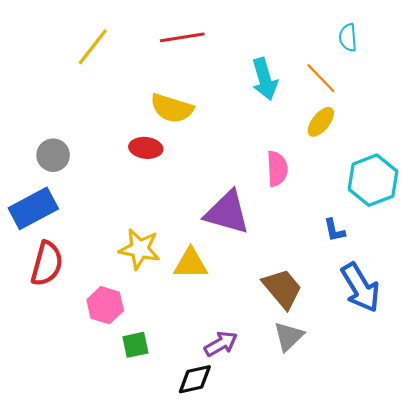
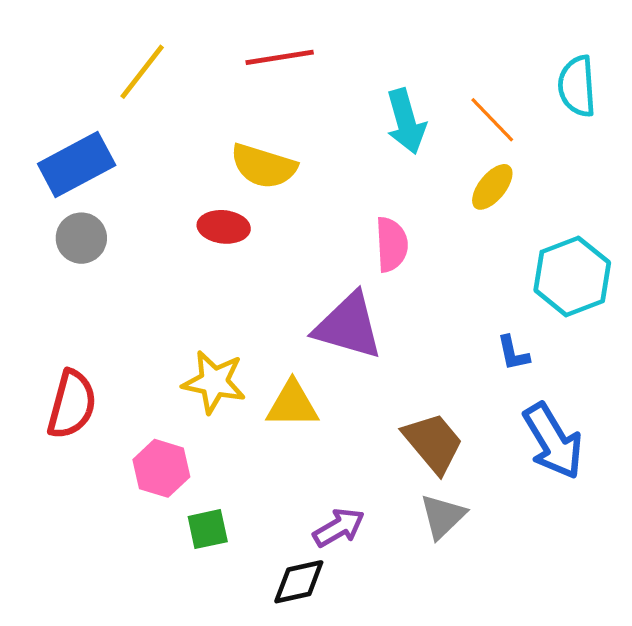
cyan semicircle: (348, 37) -> (577, 86), moved, size x1.4
pink semicircle: (277, 169) -> (392, 244), moved
blue rectangle: (33, 208) -> (77, 165), moved

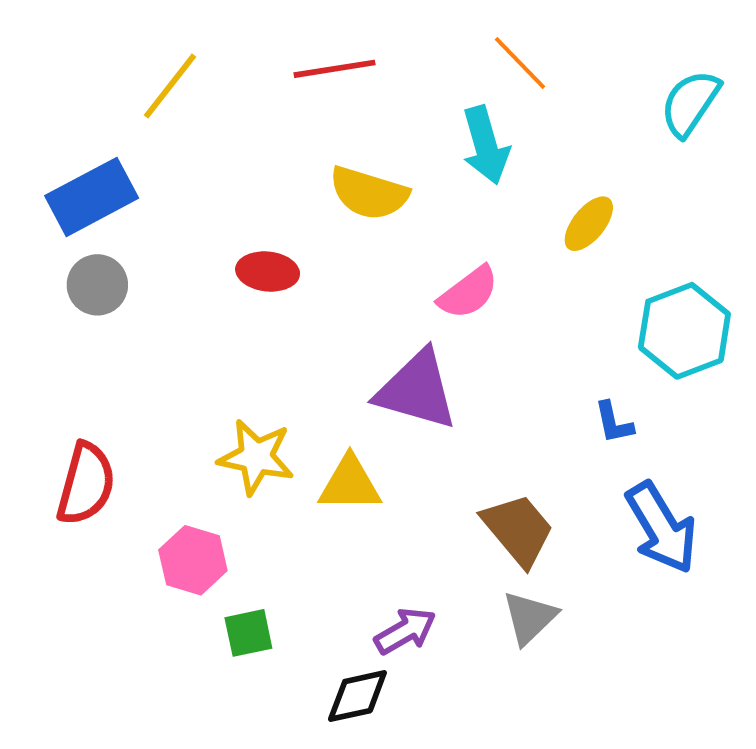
cyan semicircle: (577, 86) -> (690, 103), turned 38
orange line: (492, 120) -> (520, 63), moved
yellow semicircle: (264, 166) -> (369, 193), moved
pink semicircle: (392, 244) -> (468, 293), turned 56

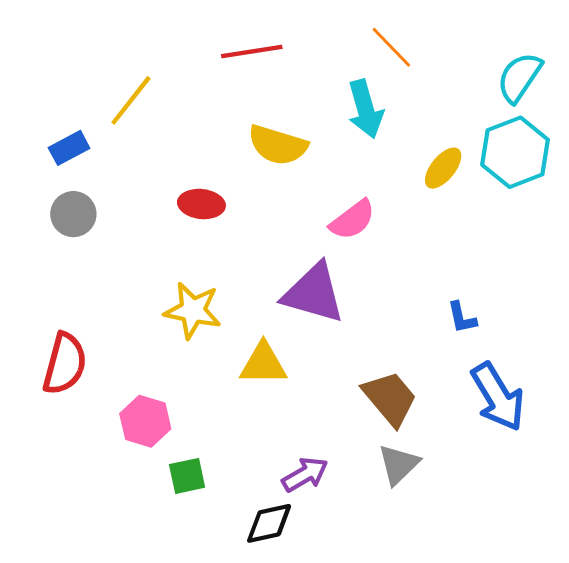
yellow line: (170, 86) -> (131, 100), moved
blue rectangle: (92, 197) -> (69, 148), size x0.6
cyan hexagon: (684, 331) -> (515, 152), moved
yellow star: (256, 457) -> (193, 310), moved

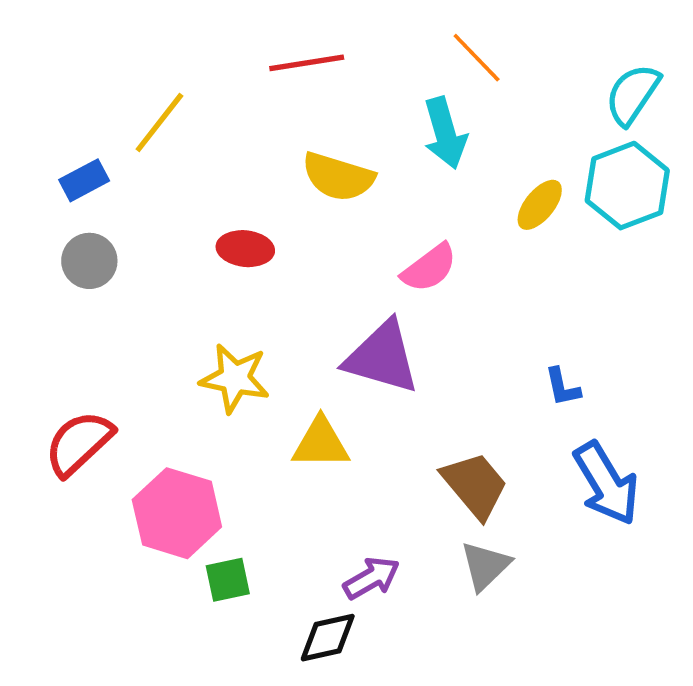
red semicircle: (65, 364) -> (79, 443), turned -148
pink hexagon: (145, 421) -> (177, 513), size x1.4

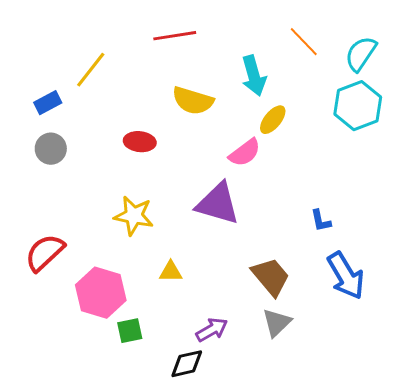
orange line: (477, 58) -> (304, 42), moved
yellow ellipse: (540, 205) -> (273, 120), moved
yellow triangle: (321, 443) -> (171, 272), moved, size x0.7

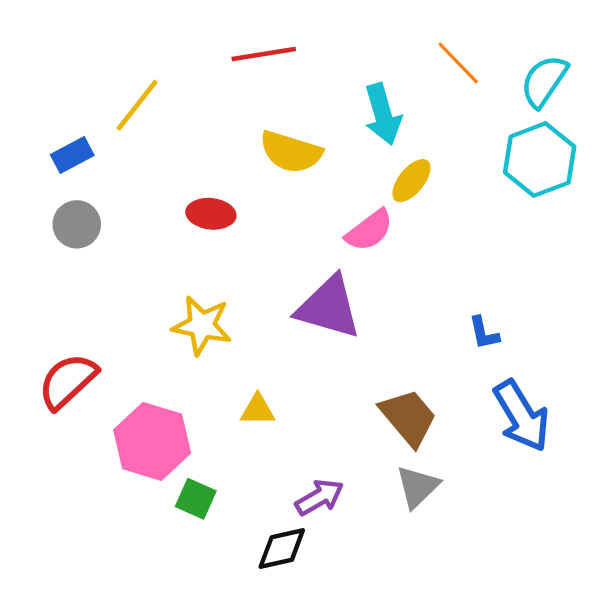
green square: (130, 331) -> (196, 499), turned 36

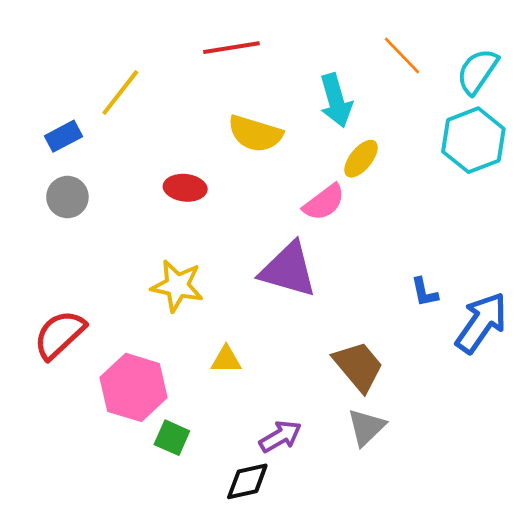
blue arrow: (522, 416) -> (481, 323), moved, turned -114

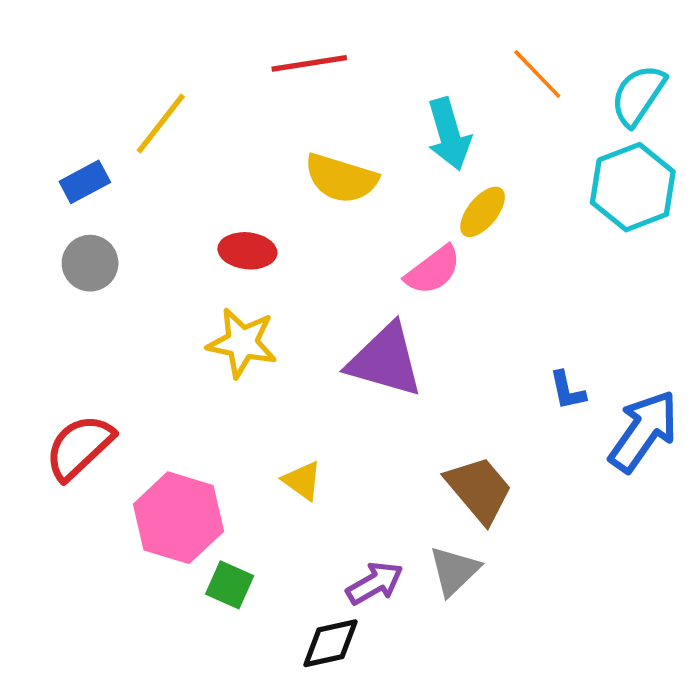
yellow star: (177, 286) -> (242, 343), moved
yellow triangle: (226, 360) -> (302, 481), turned 36
gray triangle: (366, 427) -> (454, 571), moved

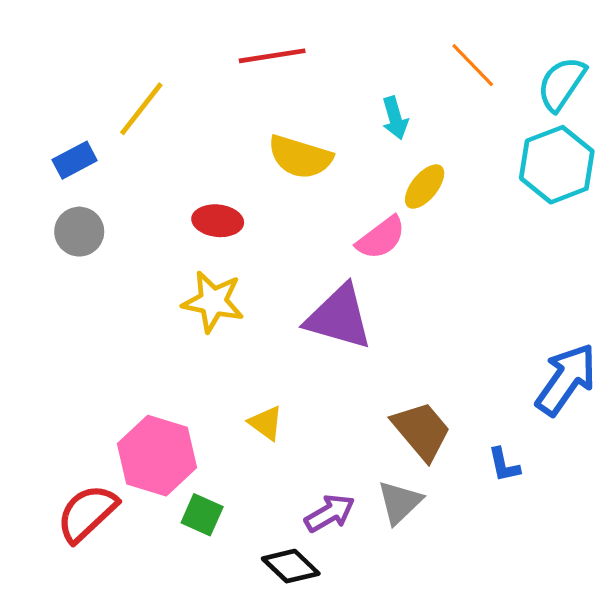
cyan arrow: (449, 134) -> (395, 118), size x0.7
blue L-shape: (567, 390) -> (504, 465), moved
red semicircle: (79, 447) -> (87, 513), moved
black diamond: (330, 643) -> (291, 566), turned 56

